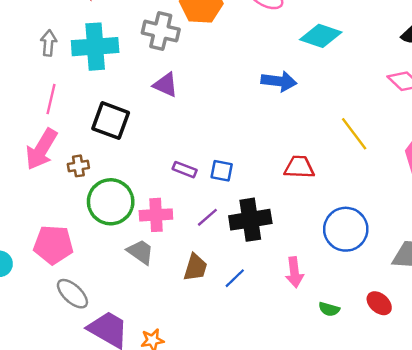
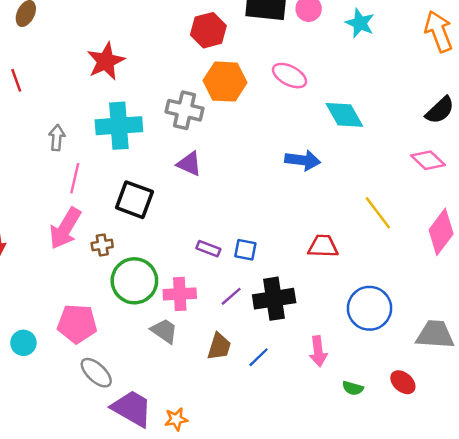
cyan diamond: (321, 36) -> (344, 115), turned 42
gray arrow: (49, 43) -> (57, 138), moved

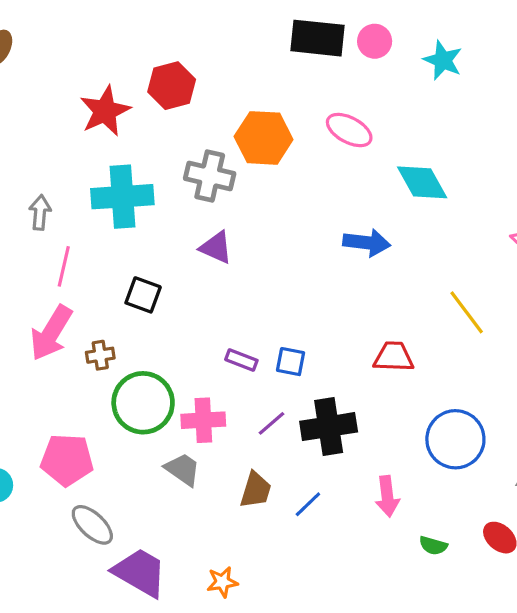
red hexagon: (208, 30) -> (172, 86), moved
black square: (134, 200) -> (143, 295), size x0.7
orange star: (176, 419) -> (222, 582), moved

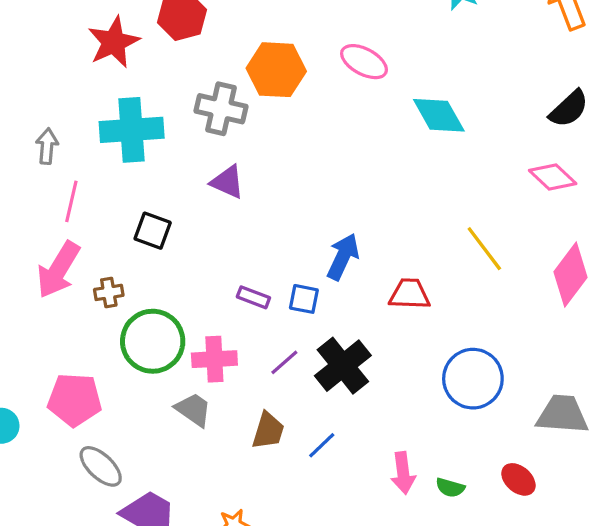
blue arrow: (367, 243) -> (343, 257), moved, turned -72
black cross: (329, 427) -> (343, 366), turned -30
pink arrow: (387, 496) -> (403, 473), moved

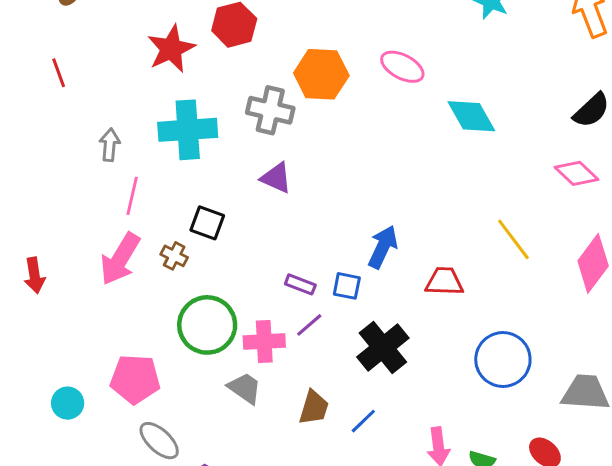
brown cross: (109, 292) -> (174, 256), moved, turned 36
purple line: (284, 362) -> (309, 325), moved

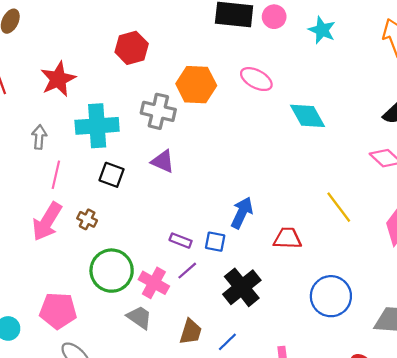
red star: (171, 49) -> (58, 79), moved
black square: (207, 223) -> (112, 175), moved
pink cross: (264, 341) -> (154, 283), turned 32

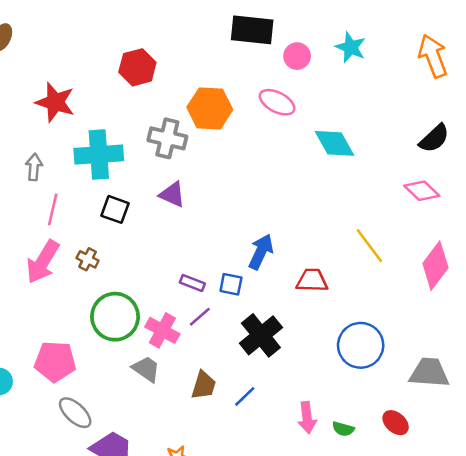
pink circle: (274, 17) -> (297, 56), moved
red star: (58, 79) -> (55, 102), turned -30

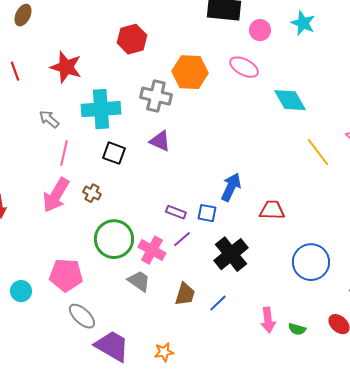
gray arrow: (34, 167) -> (49, 119), turned -55
yellow line: (369, 246) -> (318, 152), moved

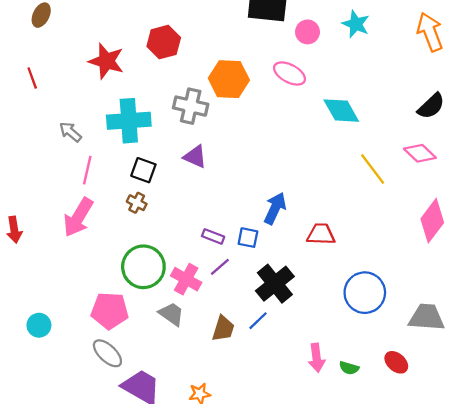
red star: (66, 67) -> (106, 61), moved
brown cross: (92, 193) -> (137, 203), moved
pink pentagon: (66, 275) -> (110, 311), moved
blue line: (218, 303) -> (258, 321), moved

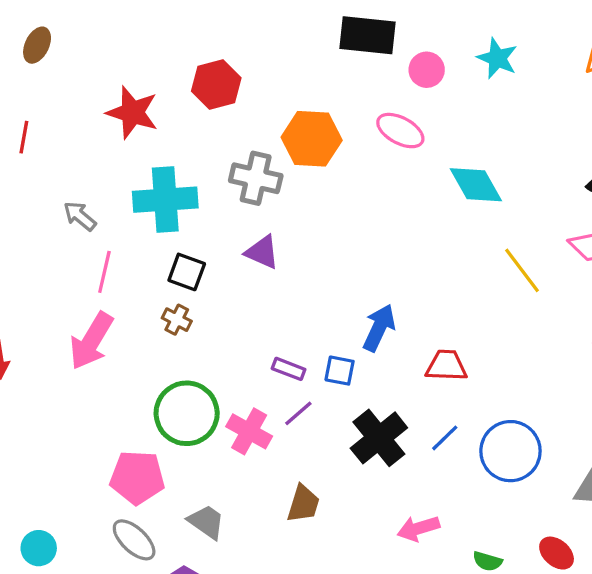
red line: (32, 78) -> (24, 137), turned 30
gray trapezoid: (172, 314) -> (206, 522), moved
blue line: (258, 321) -> (445, 438), moved
cyan circle: (39, 325) -> (39, 548), moved
pink arrow: (316, 358) -> (418, 528), moved, turned 80

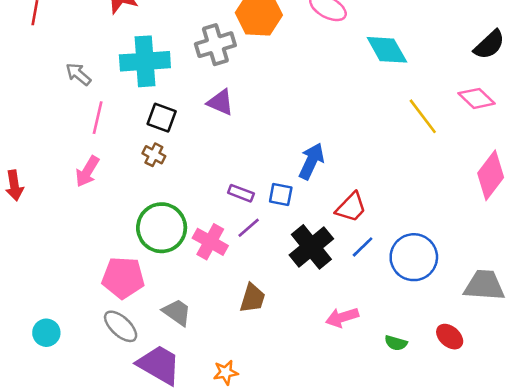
gray cross: (256, 178) -> (215, 45), turned -30
pink arrow: (91, 341) -> (87, 171), size x0.7
red trapezoid: (446, 366) -> (351, 207), moved, turned 132

